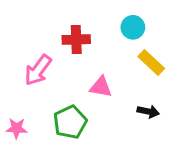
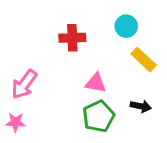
pink arrow: (38, 70) -> (24, 84), moved
green pentagon: (70, 122) -> (99, 116), moved

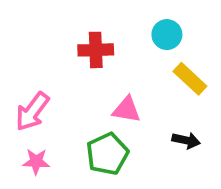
green pentagon: (99, 116) -> (107, 154), moved
pink star: (16, 122) -> (36, 162), moved

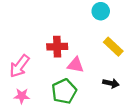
cyan circle: (167, 35) -> (101, 11), moved
red cross: (96, 50) -> (57, 47), moved

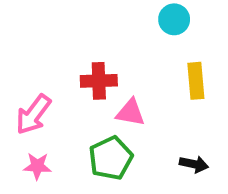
yellow rectangle: (113, 47) -> (196, 81), turned 42
black arrow: (111, 83) -> (194, 164), moved

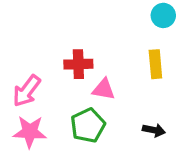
cyan circle: (174, 19) -> (163, 15), moved
pink star: (37, 166) -> (30, 132), size x1.5

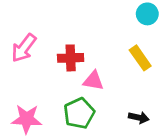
yellow rectangle: (155, 64) -> (140, 58), turned -30
pink arrow: (27, 91) -> (24, 48), moved

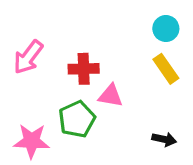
cyan circle: (147, 14) -> (166, 29), moved
green pentagon: (79, 113) -> (77, 119), moved

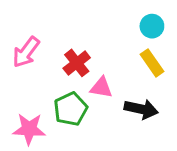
red cross: (84, 69) -> (77, 63), turned -36
black arrow: (164, 139) -> (141, 109), moved, size x1.5

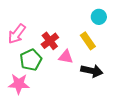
yellow rectangle: (152, 63) -> (88, 41), moved
green pentagon: (71, 109) -> (31, 60), moved

